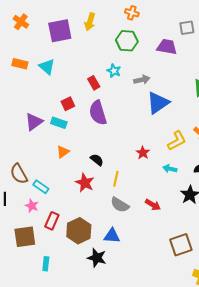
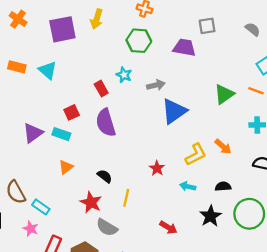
gray semicircle: (120, 205) -> (107, 227), moved

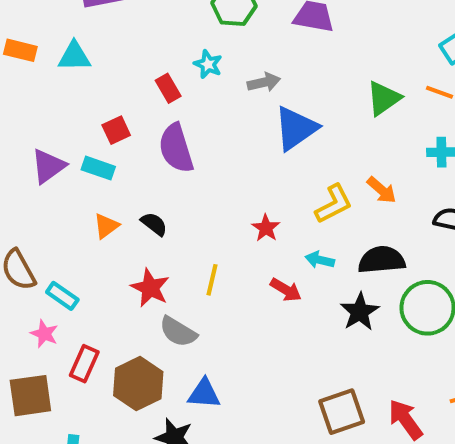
cyan triangle: (48, 70) -> (74, 56), turned -42
black semicircle: (105, 176) -> (154, 224), moved
black semicircle: (223, 186) -> (382, 260), size x1.6
red arrow: (168, 227) -> (286, 290), moved

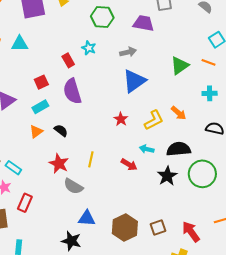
gray arrow: (264, 82) -> (128, 52), moved
cyan rectangle: (98, 168) -> (40, 107), moved, turned -49
red star: (266, 228) -> (121, 119), moved
brown hexagon: (138, 384) -> (125, 228), moved
brown square: (342, 412) -> (158, 228), size x0.7

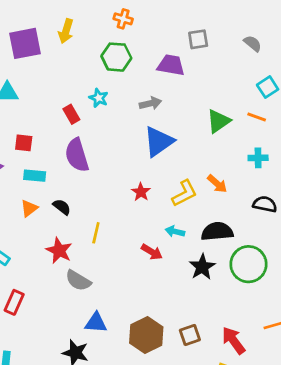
red square: (41, 82) -> (24, 143), moved, turned 32
cyan rectangle: (40, 107) -> (35, 176), turned 35
yellow line: (91, 159) -> (96, 233), moved

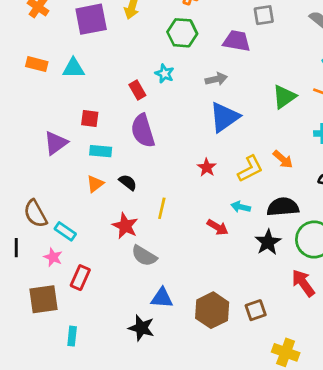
red arrow: (234, 340) -> (303, 283), moved

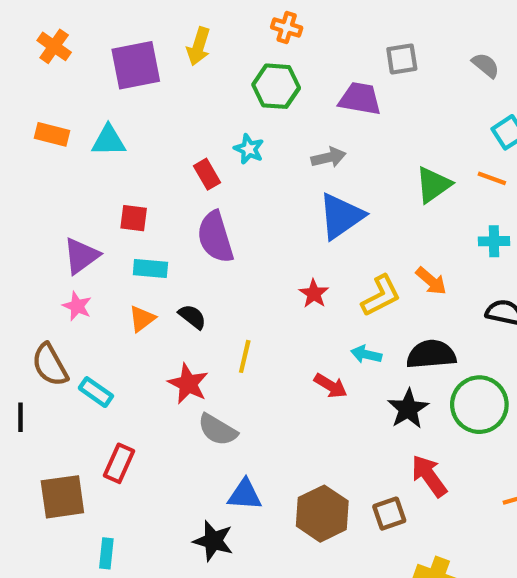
pink star: (53, 257) -> (77, 306), moved
red arrow: (303, 283) -> (429, 476), moved

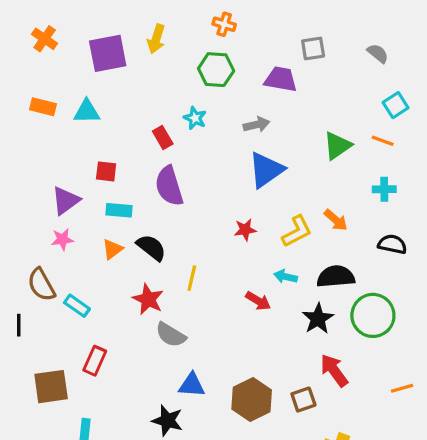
red star: (314, 294) -> (245, 230), turned 30
pink star: (77, 306) -> (62, 239), turned -30
black semicircle: (192, 317) -> (151, 247), size x1.4

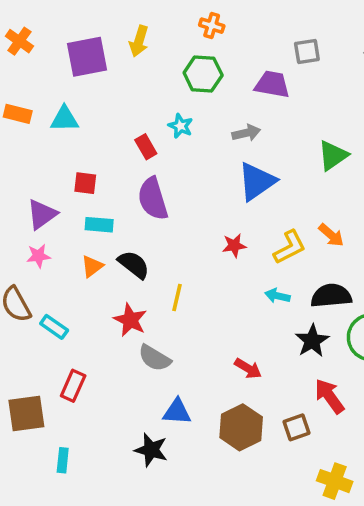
red arrow: (258, 301) -> (248, 368), moved

